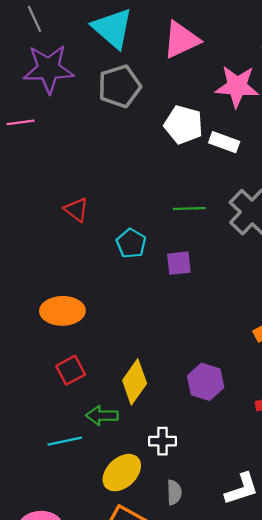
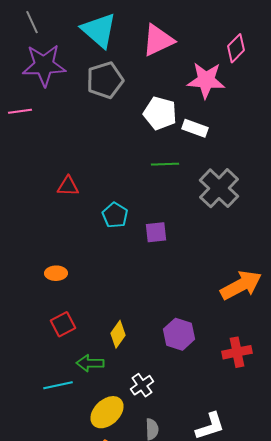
green line: (189, 208) -> (165, 164), moved
red triangle: (76, 210) -> (68, 186), turned -35
orange ellipse: (62, 311) -> (56, 273), size x0.6
yellow diamond: (135, 382) -> (118, 334), size x0.7
white cross: (163, 441) -> (142, 385), turned -35

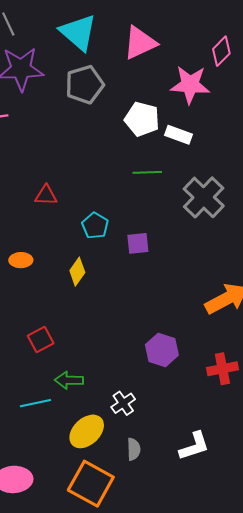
orange ellipse: (56, 273) -> (21, 260), moved
yellow diamond: (118, 334) -> (77, 272), moved

